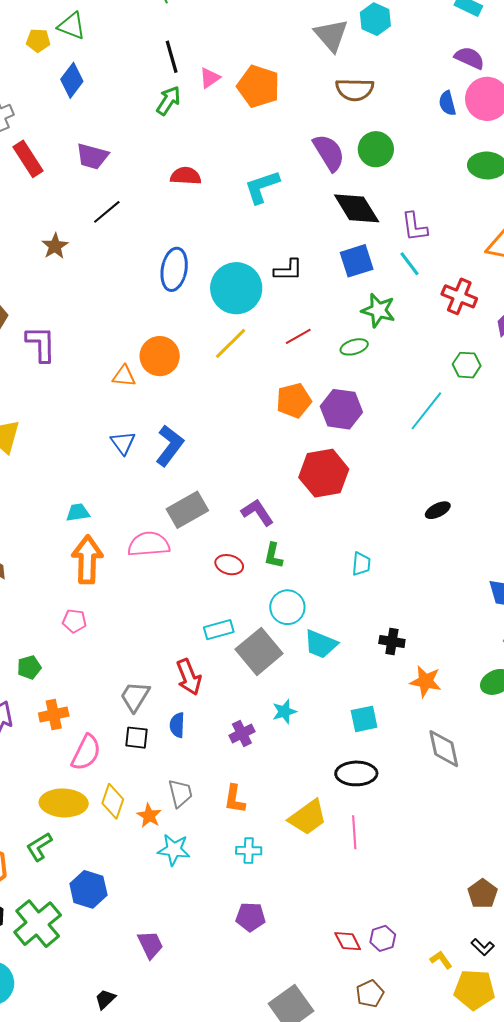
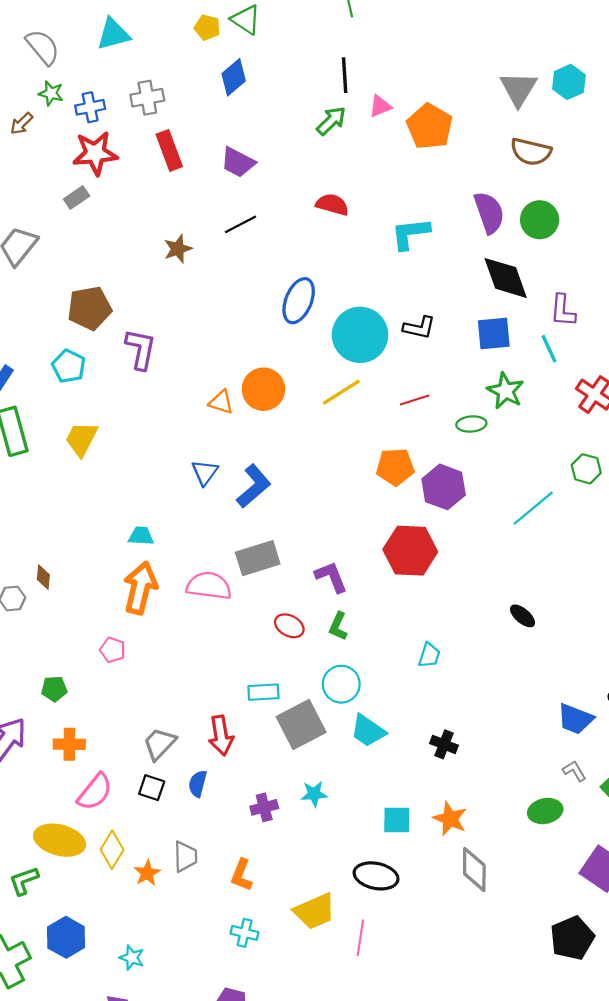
black ellipse: (438, 510) -> (523, 616), turned 55
orange star: (426, 681) -> (450, 819), moved
cyan star: (174, 850) -> (132, 958), moved, size x0.7

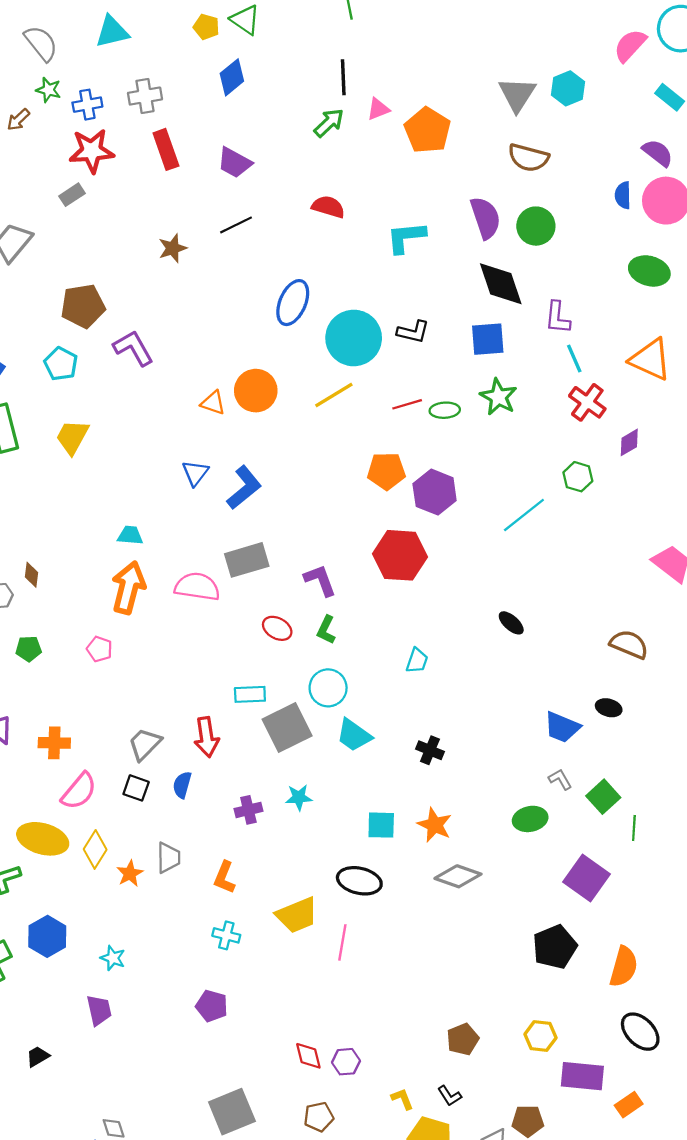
purple L-shape: (141, 349) -> (133, 348), turned -42
cyan line: (549, 349) -> (574, 359), moved
green ellipse: (471, 424) -> (445, 410), moved
green pentagon: (54, 689) -> (29, 649), moved
gray diamond: (474, 870) -> (458, 876), turned -72

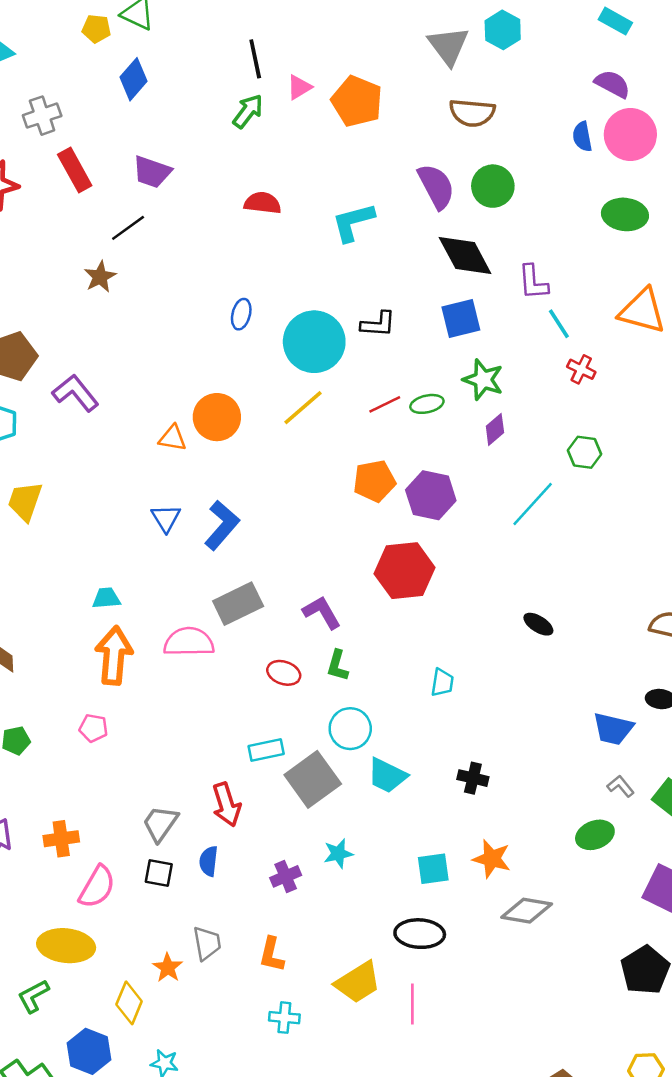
black line: (236, 225) -> (128, 228), moved
blue ellipse: (293, 303) -> (241, 314), size x0.6
red cross: (587, 402) -> (581, 369), size x0.7
purple diamond: (629, 442) -> (495, 429), moved
yellow diamond: (95, 849) -> (129, 1003), moved

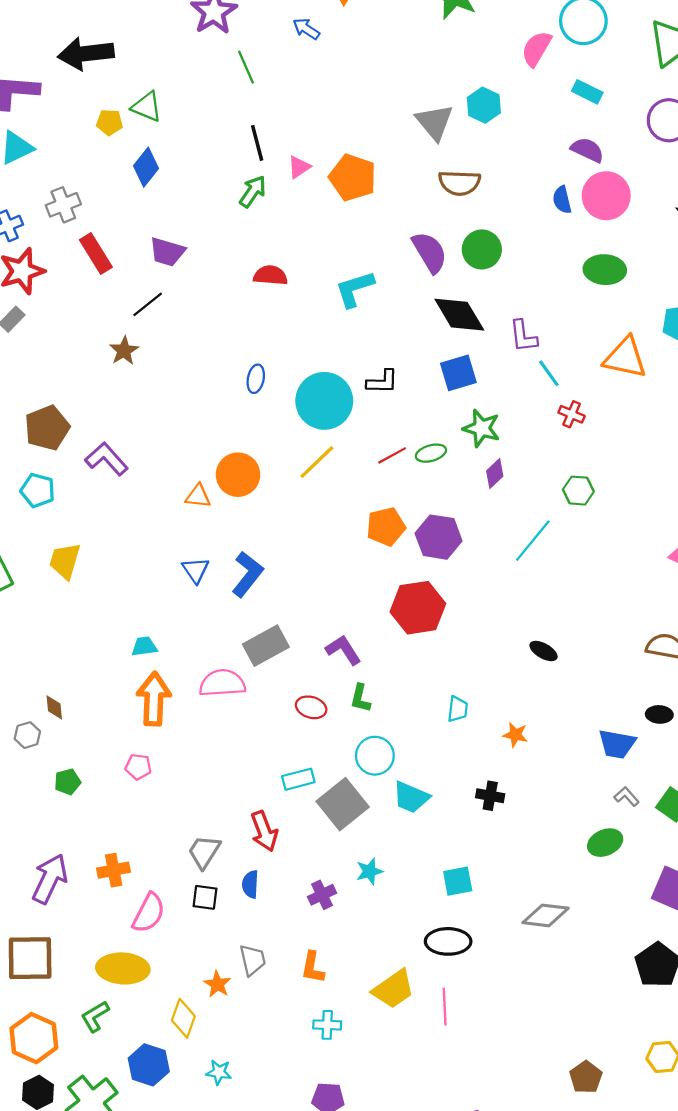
orange star: (492, 859) -> (515, 735), moved, size x0.7

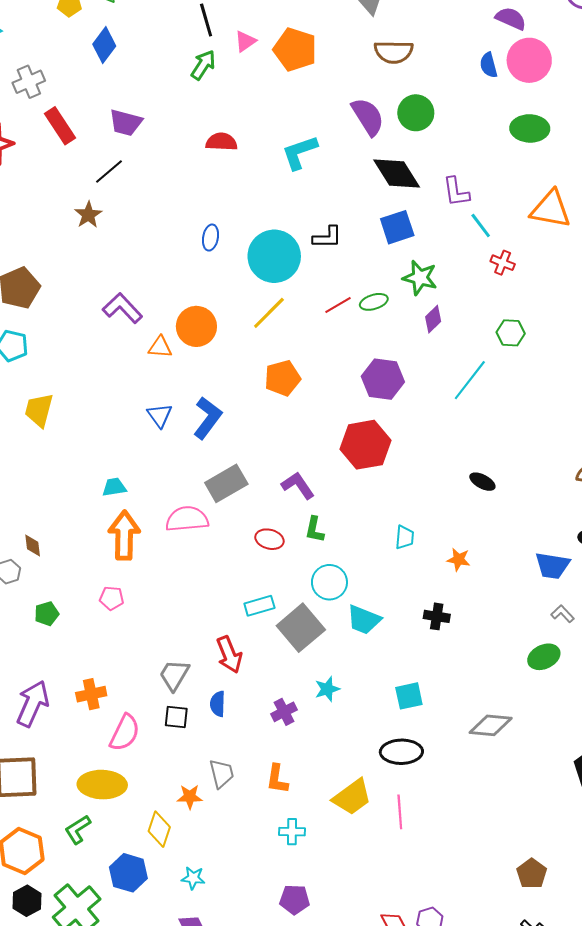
purple L-shape: (107, 459) -> (122, 308), moved
orange pentagon: (386, 527) -> (282, 378), moved
orange star: (217, 984) -> (190, 797), turned -30

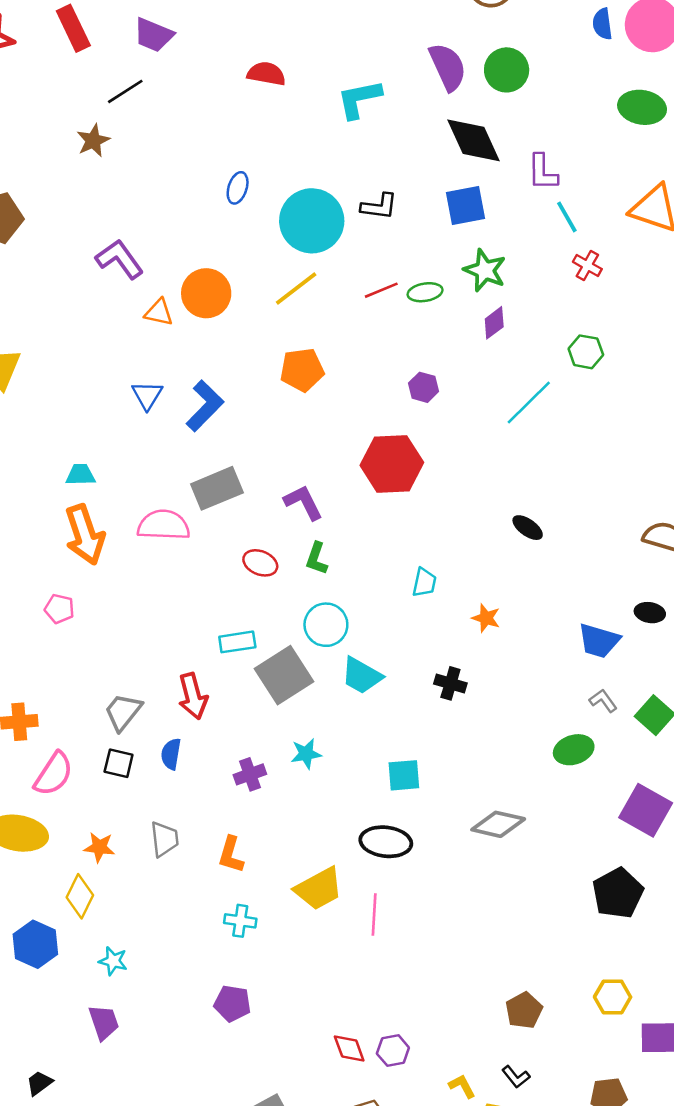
purple hexagon: (383, 379) -> (424, 387), size x0.6
orange arrow: (124, 535) -> (85, 535), turned 153
orange star: (190, 797) -> (99, 847), moved

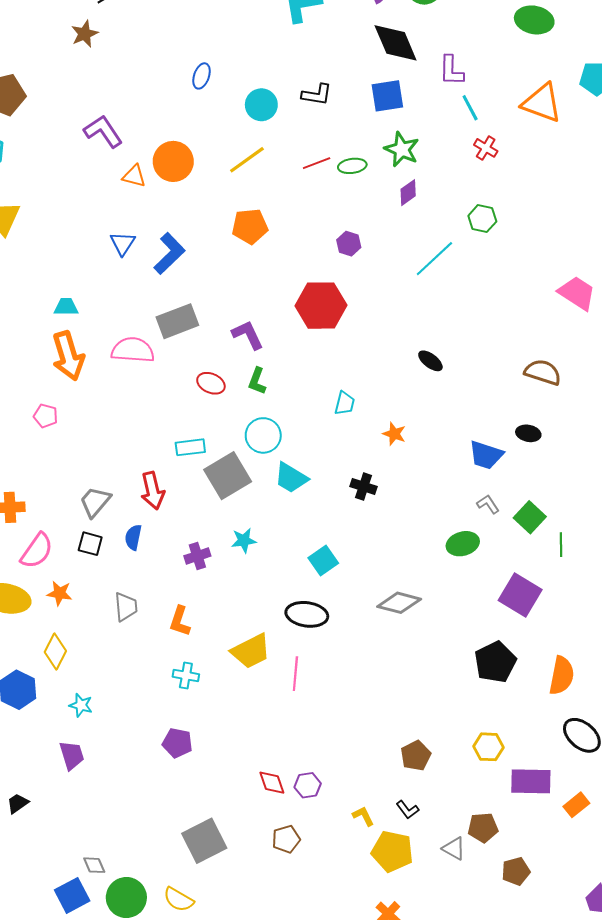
cyan circle: (312, 221) -> (261, 105), size x0.6
cyan square: (404, 775) -> (323, 560), turned -32
orange star: (99, 847) -> (60, 593), moved

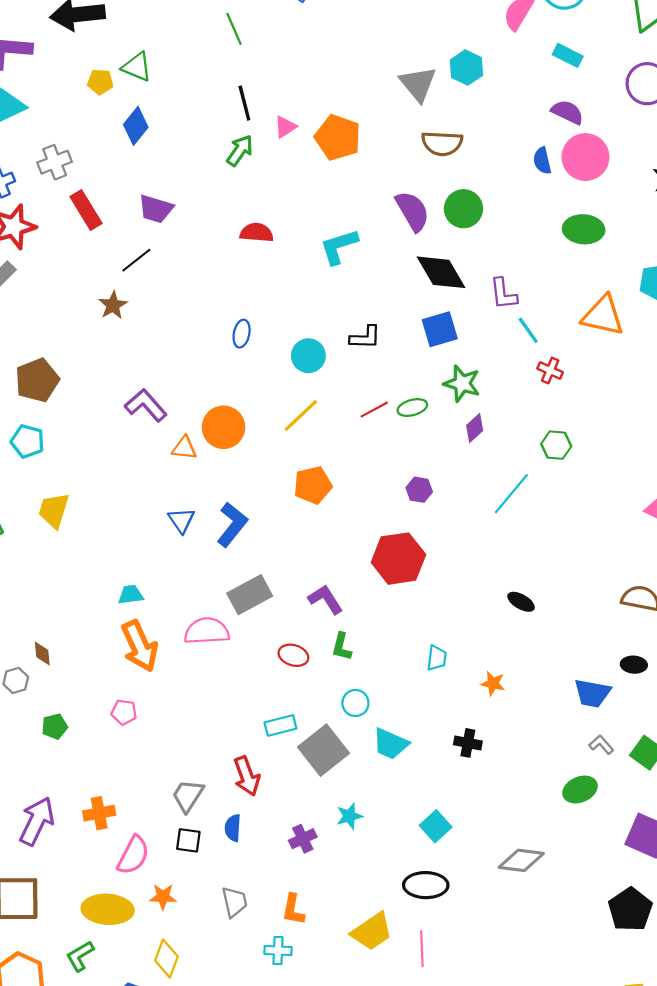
cyan circle: (263, 435) -> (355, 703), size x0.7
cyan cross: (186, 676) -> (278, 951), moved

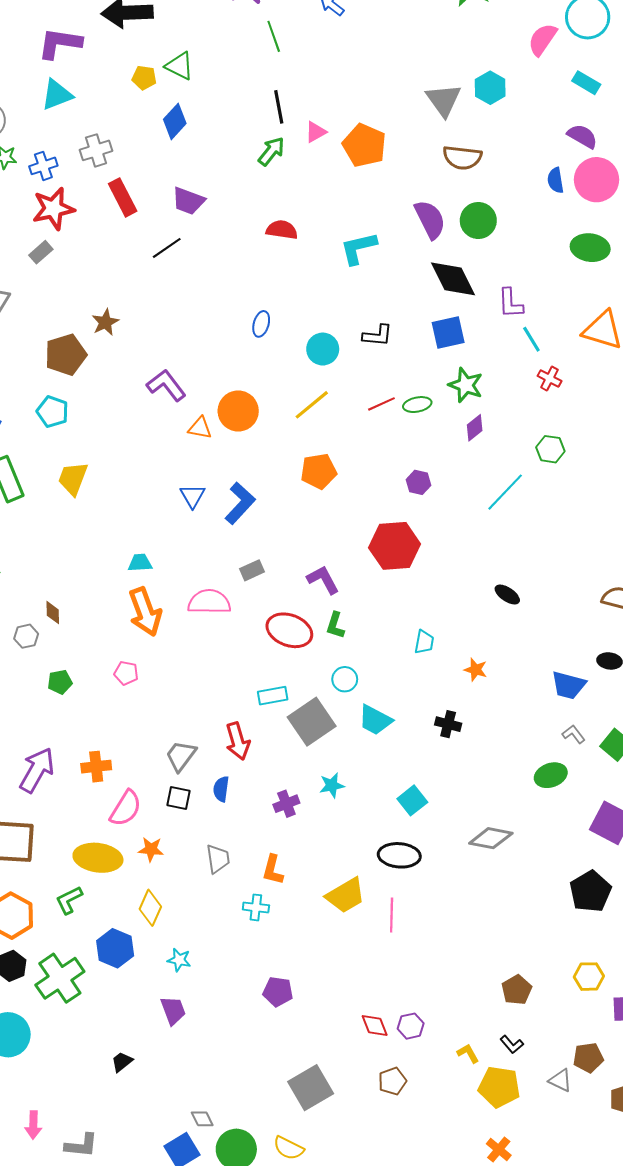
brown star: (113, 305) -> (105, 322), moved
gray rectangle: (250, 595) -> (252, 570), size x0.6
red ellipse: (293, 655) -> (289, 630), size x1.6

